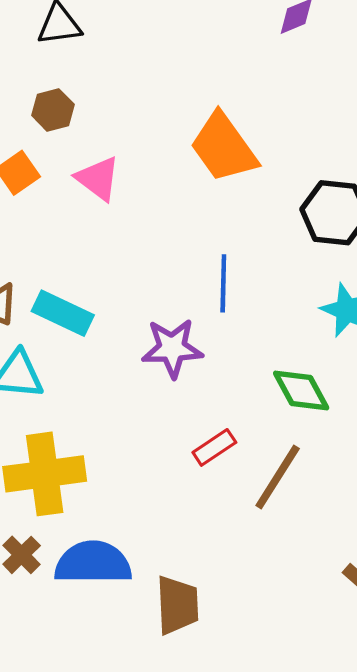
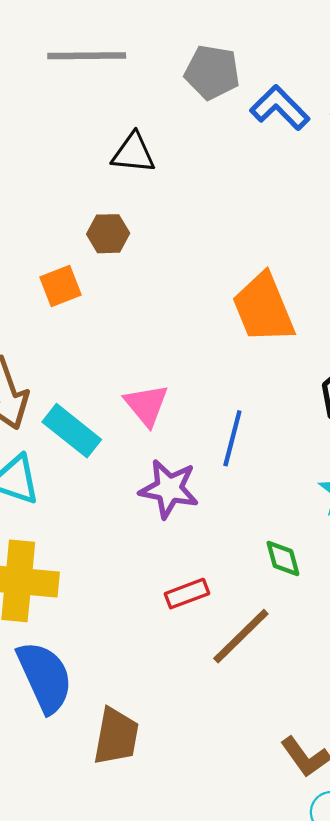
pink triangle: (98, 179) -> (146, 405), moved
green diamond: (301, 391) -> (283, 559), size x0.7
blue semicircle: (93, 563) -> (45, 677), turned 52

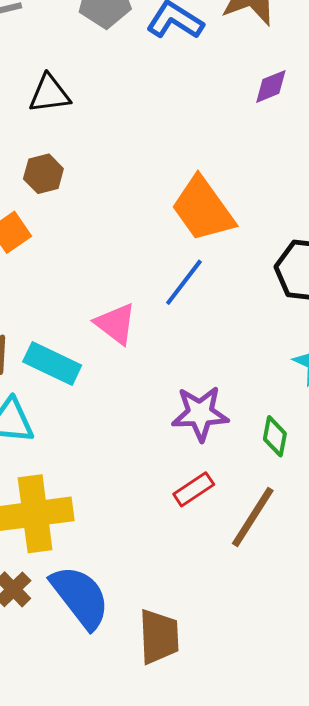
blue line: (232, 438) -> (184, 282), moved, turned 36
purple star: (169, 489) -> (200, 413), moved
green diamond: (283, 559) -> (275, 436), turned 39

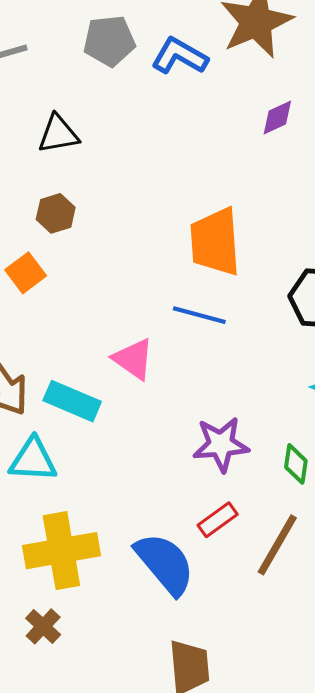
orange trapezoid: (203, 209) -> (215, 242), turned 34
blue line: (184, 282) -> (199, 315), turned 70
blue semicircle: (80, 597) -> (165, 564), moved

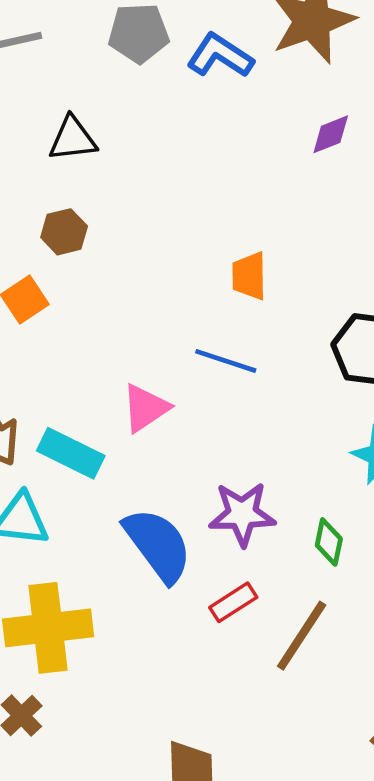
orange trapezoid: (215, 242) -> (249, 276), size x0.6
pink triangle: (133, 359) -> (145, 408), turned 48
blue semicircle: (165, 564) -> (158, 545), moved

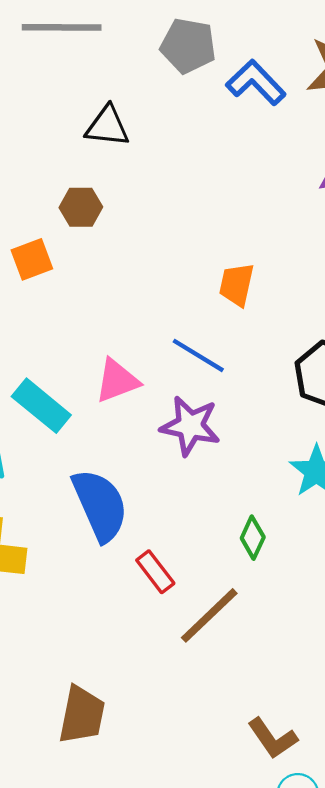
purple star: (242, 514) -> (190, 426), moved
red rectangle: (233, 602) -> (155, 572), turned 72

